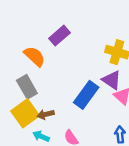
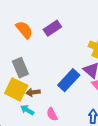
orange semicircle: (35, 56) -> (24, 30), moved
yellow square: (25, 113) -> (16, 89), turned -35

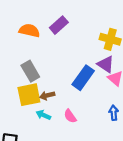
orange semicircle: (24, 30) -> (29, 31), turned -30
yellow square: (16, 89) -> (29, 95), turned -30

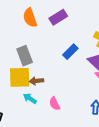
orange semicircle: (29, 31) -> (30, 18), turned -132
blue rectangle: (83, 78) -> (70, 52), moved, size x0.7

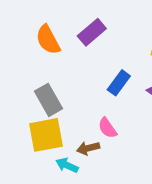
brown arrow: (36, 81) -> (88, 148), moved
pink semicircle: (55, 104) -> (107, 128), moved

